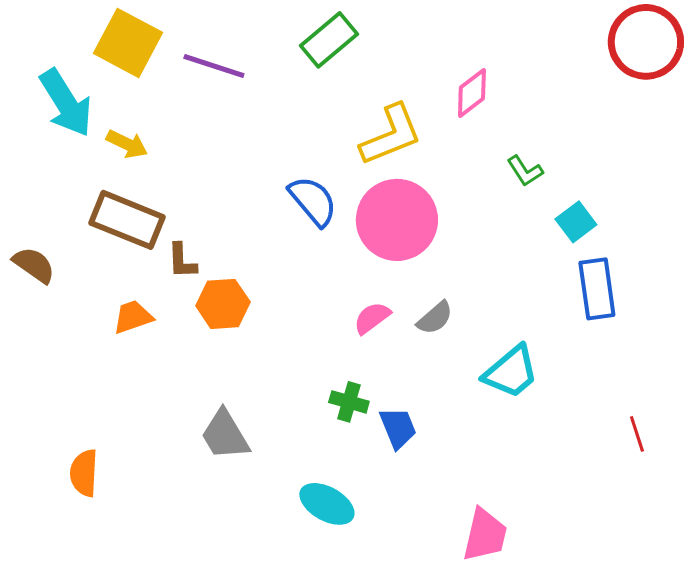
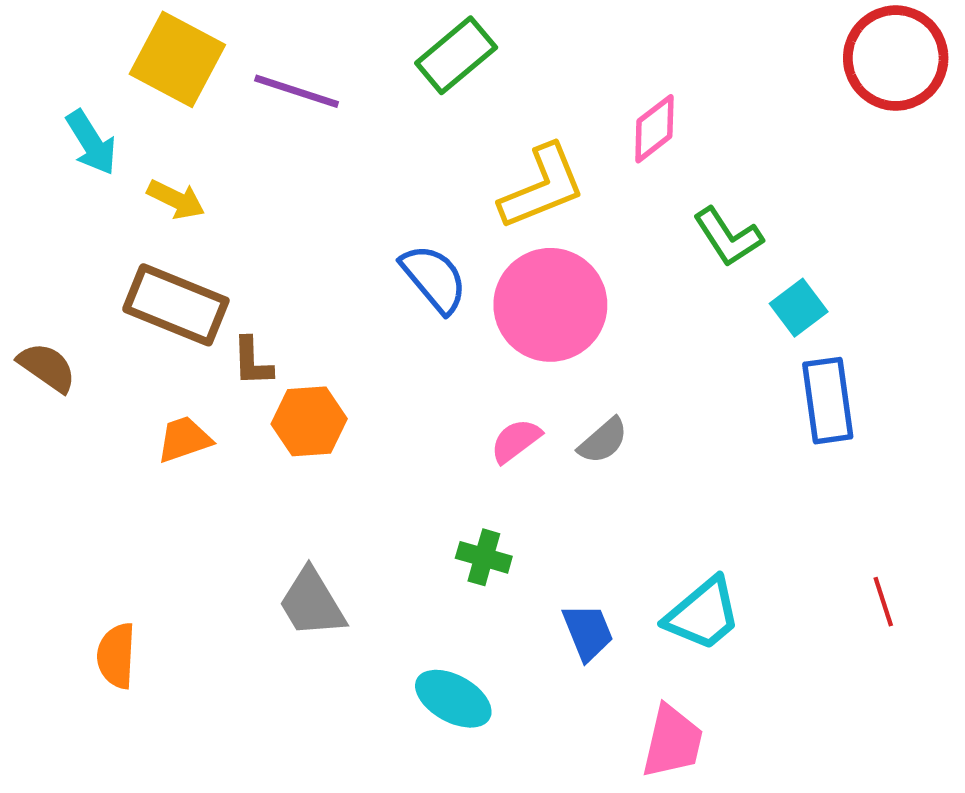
cyan arrow: (66, 103) -> (91, 143), size x0.7
green L-shape: (525, 171) -> (728, 237), size x1.4
cyan trapezoid: (511, 372) -> (703, 614), moved
blue trapezoid: (398, 428) -> (588, 632), moved

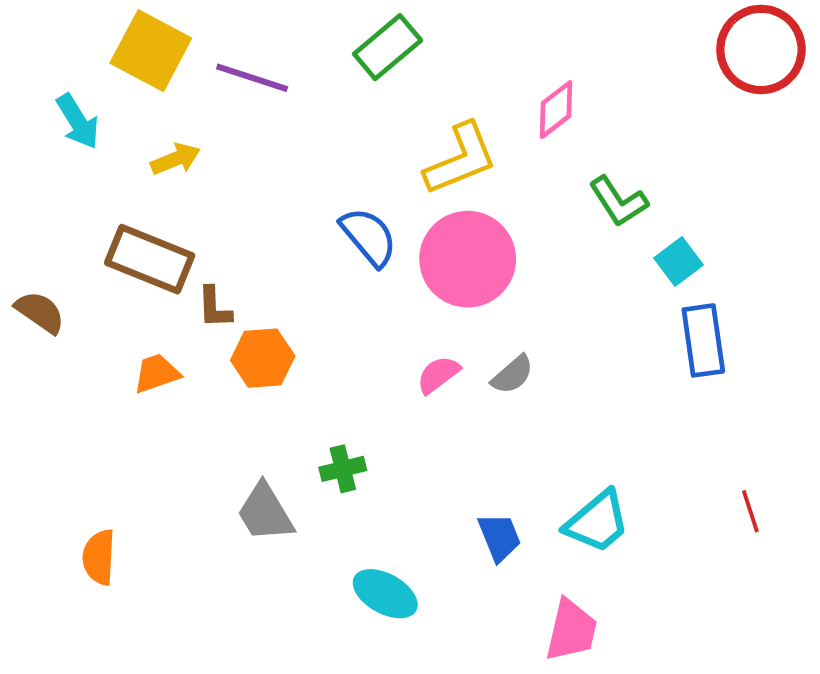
yellow arrow: (176, 199) -> (176, 159), moved, turned -48
green cross: (484, 557) -> (343, 469), moved, turned -30

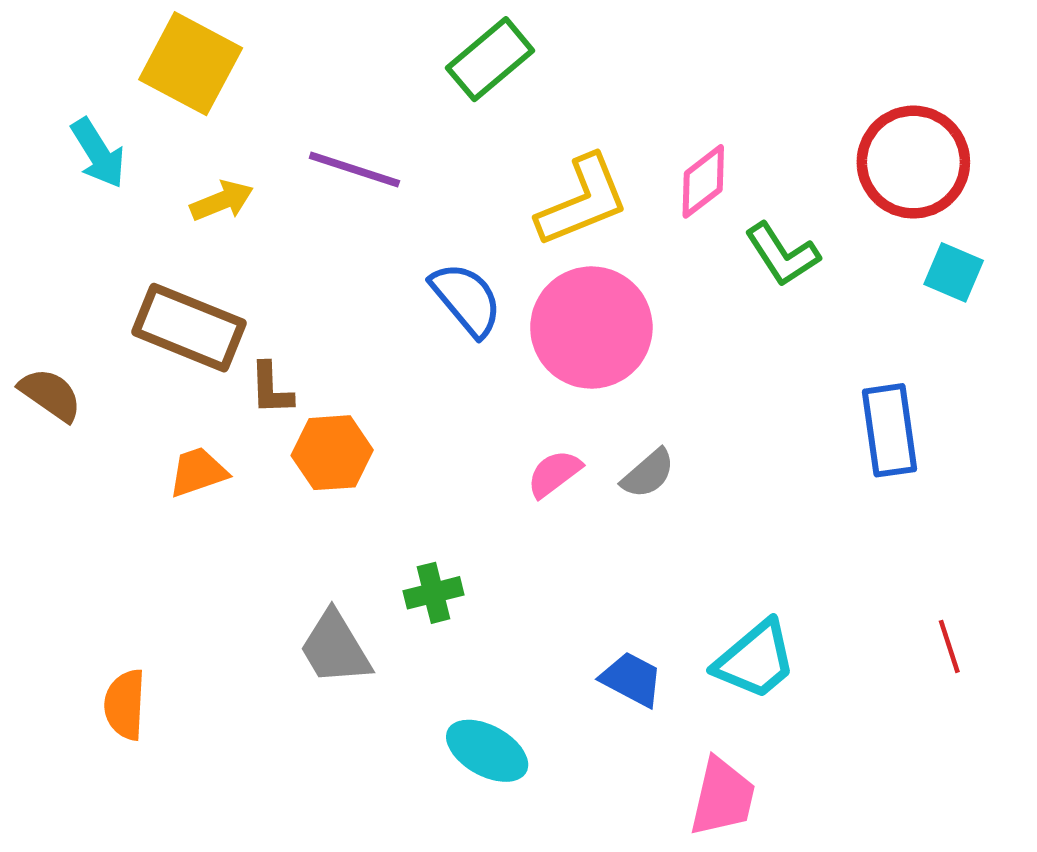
red circle: (761, 49) -> (913, 162), moved
purple line: (252, 78) -> (354, 170), moved
pink diamond: (556, 110) -> (703, 181), moved
cyan square: (679, 262) -> (954, 272), moved, turned -30
blue trapezoid: (499, 537) -> (632, 679), turned -40

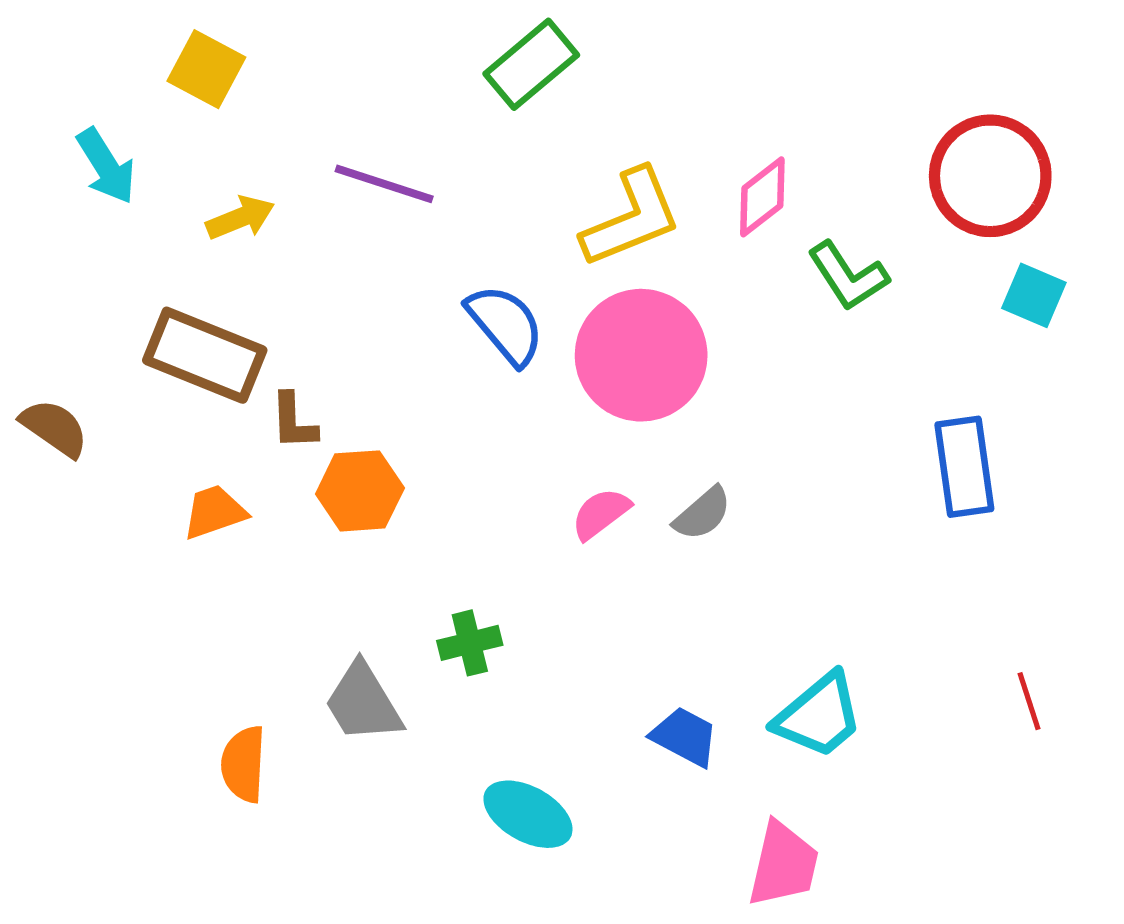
yellow square: (191, 64) -> (206, 69), size x0.7
orange semicircle: (125, 705) -> (244, 764), moved

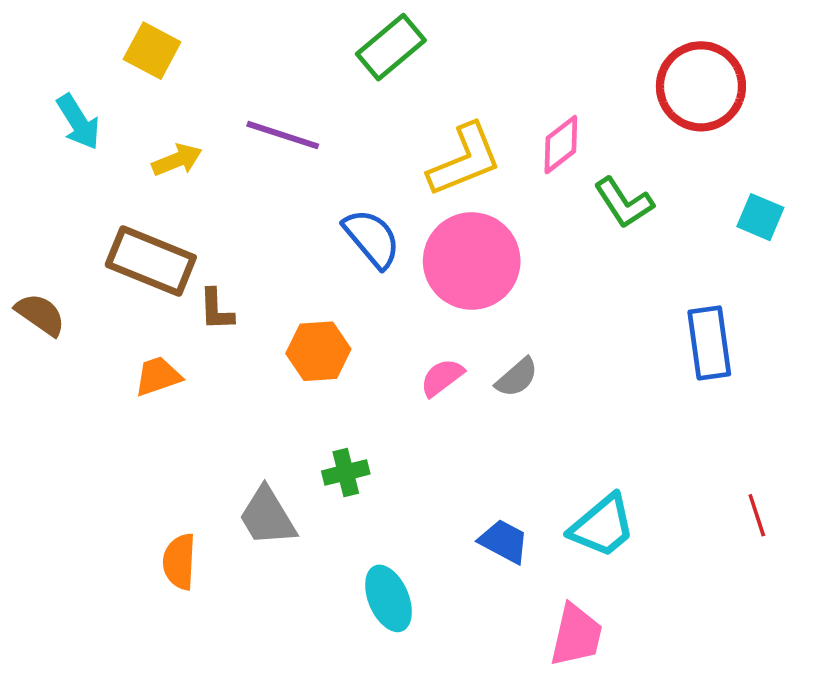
red circle: (990, 176) -> (701, 86), moved
orange hexagon: (360, 491) -> (318, 351), moved
cyan ellipse: (528, 814) -> (388, 598), turned 38

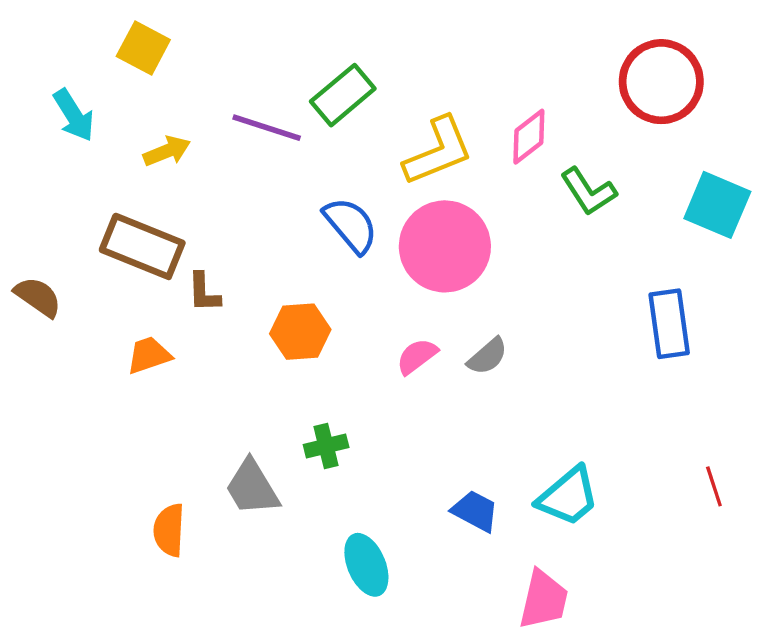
green rectangle: (391, 47) -> (343, 95), moved
cyan square: (760, 217) -> (717, 205), size x1.5

